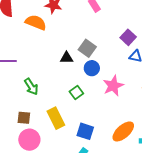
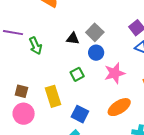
green arrow: (31, 87) -> (35, 46), moved
orange ellipse: (123, 131) -> (119, 107), moved

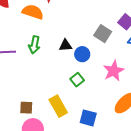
gray square: (95, 32) -> (103, 34), moved
green arrow: (35, 46) -> (34, 45), moved, turned 48
blue circle: (96, 53) -> (82, 54), moved

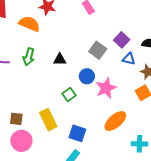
blue circle: (82, 54) -> (87, 76), moved

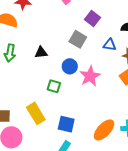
purple square: (122, 40) -> (93, 19), moved
green square: (69, 94) -> (54, 86), turned -32
orange ellipse: (115, 121) -> (104, 130), moved

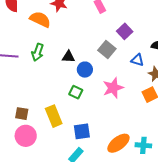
blue circle: (70, 66) -> (85, 70), moved
blue square: (66, 124) -> (82, 131), turned -30

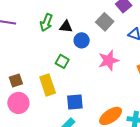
green arrow: (38, 52) -> (46, 22), moved
green square: (76, 92) -> (62, 61), moved
brown square: (22, 114) -> (16, 81), turned -32

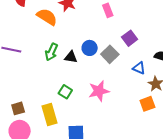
blue circle: (82, 40) -> (90, 48), moved
pink star: (109, 60) -> (99, 91), moved

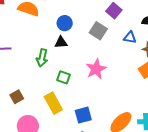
blue circle: (90, 48) -> (65, 23), moved
green arrow: (51, 52) -> (42, 58), moved
brown square: (18, 108) -> (17, 97), moved

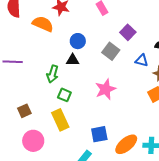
green square: (64, 77) -> (64, 95), moved
blue square: (83, 115) -> (99, 134), moved

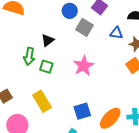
blue circle: (78, 41) -> (70, 11), moved
black triangle: (73, 60) -> (48, 40), turned -32
green square: (64, 95) -> (46, 67), moved

